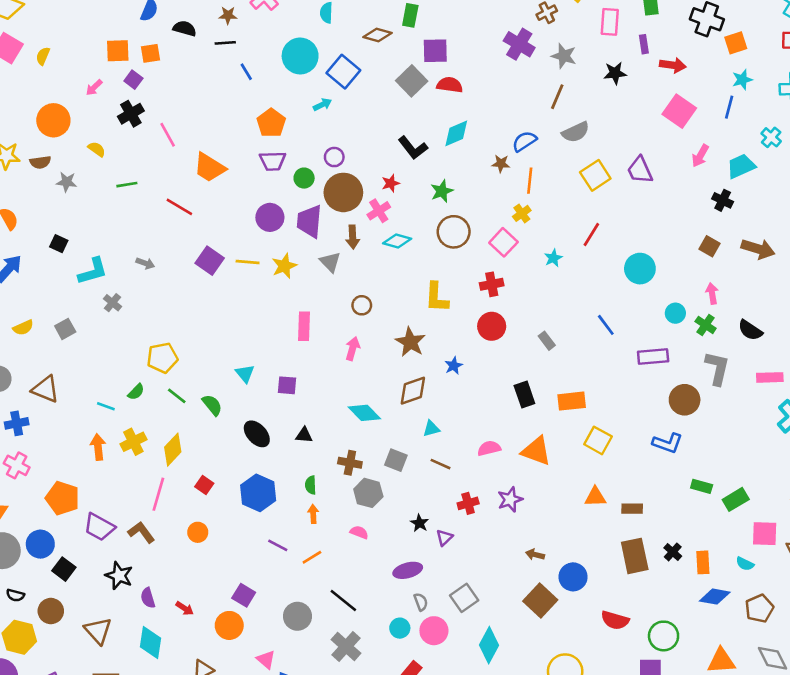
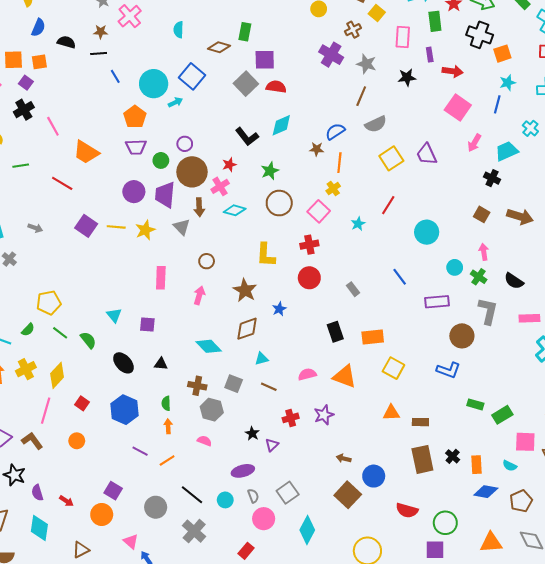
cyan circle: (300, 56) -> (154, 84), moved
cyan circle: (400, 628) -> (225, 500), moved

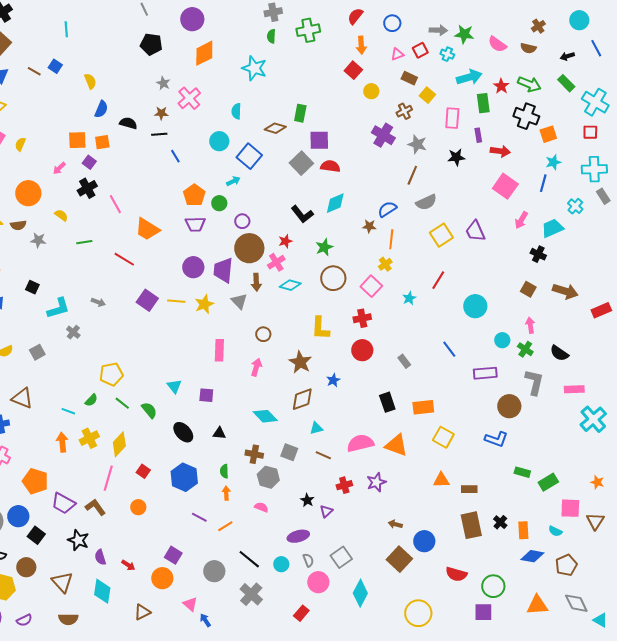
cyan circle: (154, 84) -> (219, 141), moved, size x0.7
green circle: (161, 160) -> (219, 203), moved
pink semicircle: (307, 374) -> (360, 443), size x1.5

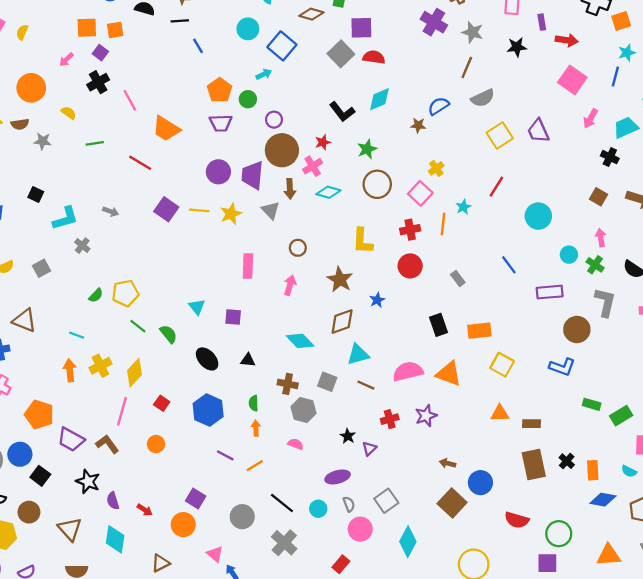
orange line: (391, 239) -> (443, 224), moved
green semicircle: (91, 400) -> (96, 295), moved
cyan triangle: (316, 428) -> (358, 354), size x1.5

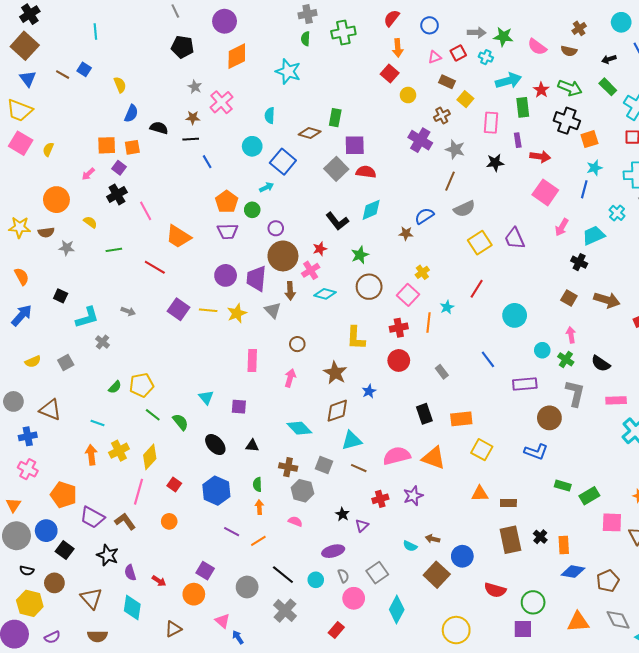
cyan semicircle: (629, 471) -> (410, 546), moved

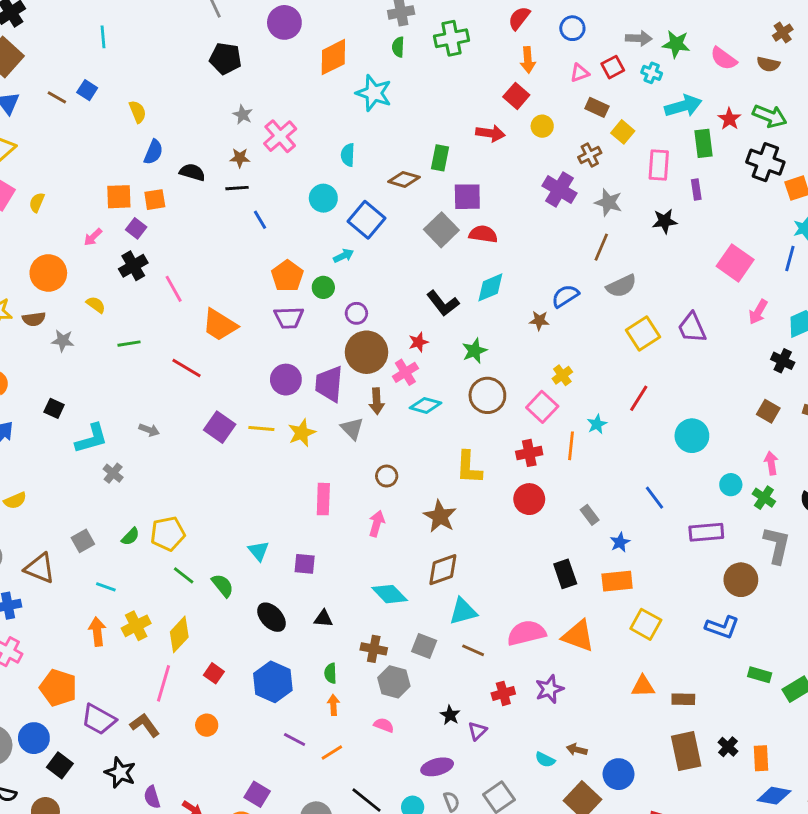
orange diamond: (237, 56) -> (333, 57), moved
red arrow: (540, 157) -> (490, 133), moved
gray square: (66, 363) -> (83, 541), moved
blue star: (369, 391) -> (620, 542), moved

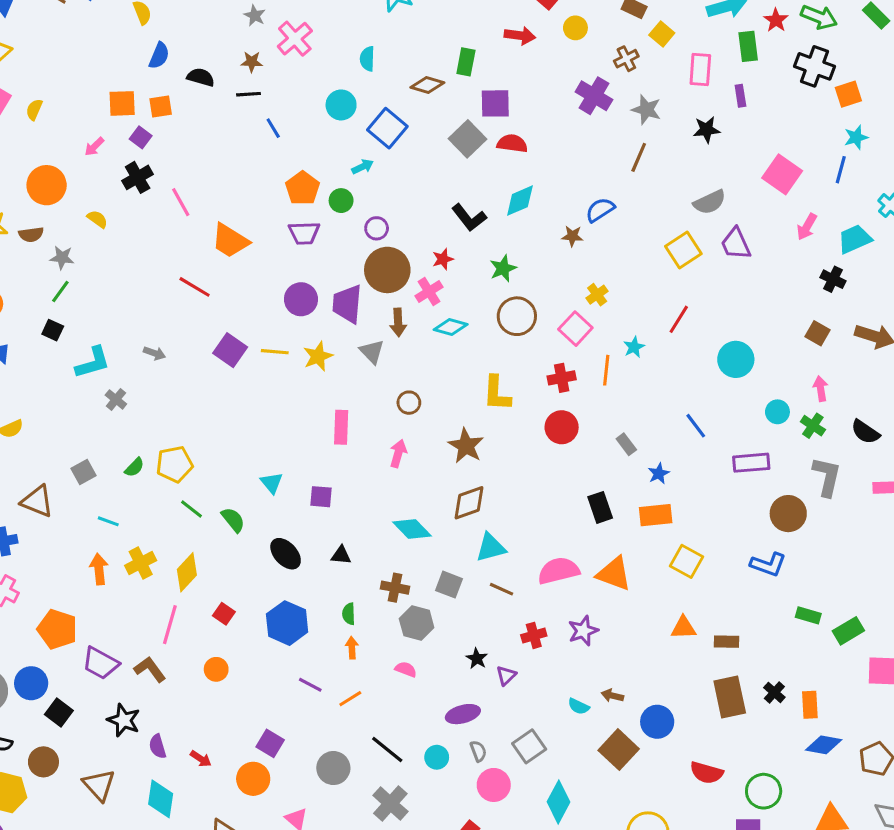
gray semicircle: (621, 286) -> (710, 202), moved
green line: (129, 344) -> (60, 292), moved, turned -45

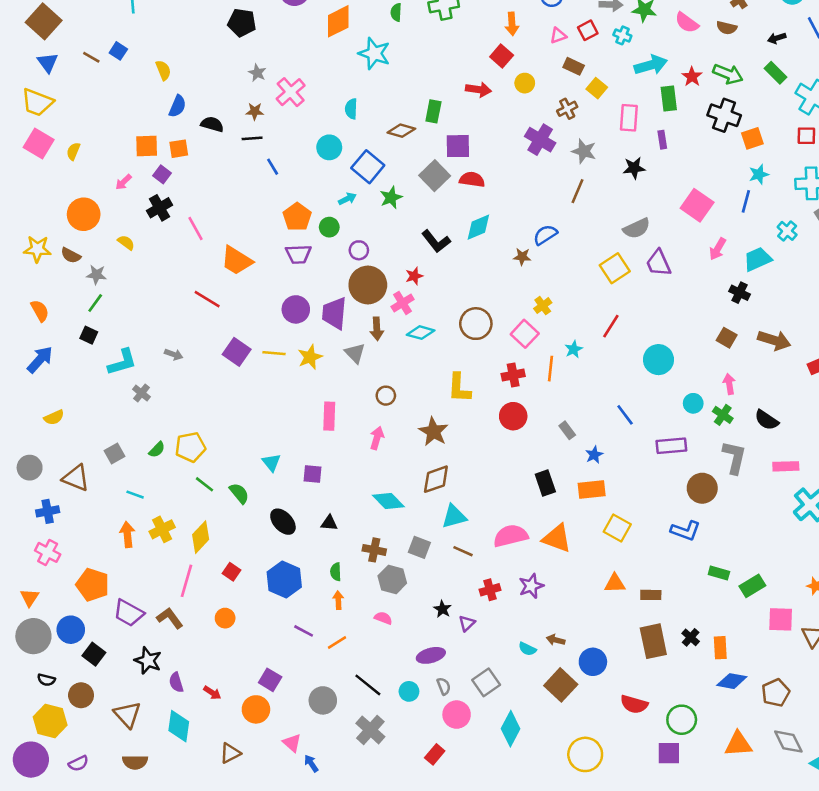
brown semicircle: (31, 234) -> (71, 255), turned 36
green star: (503, 268) -> (391, 198), moved

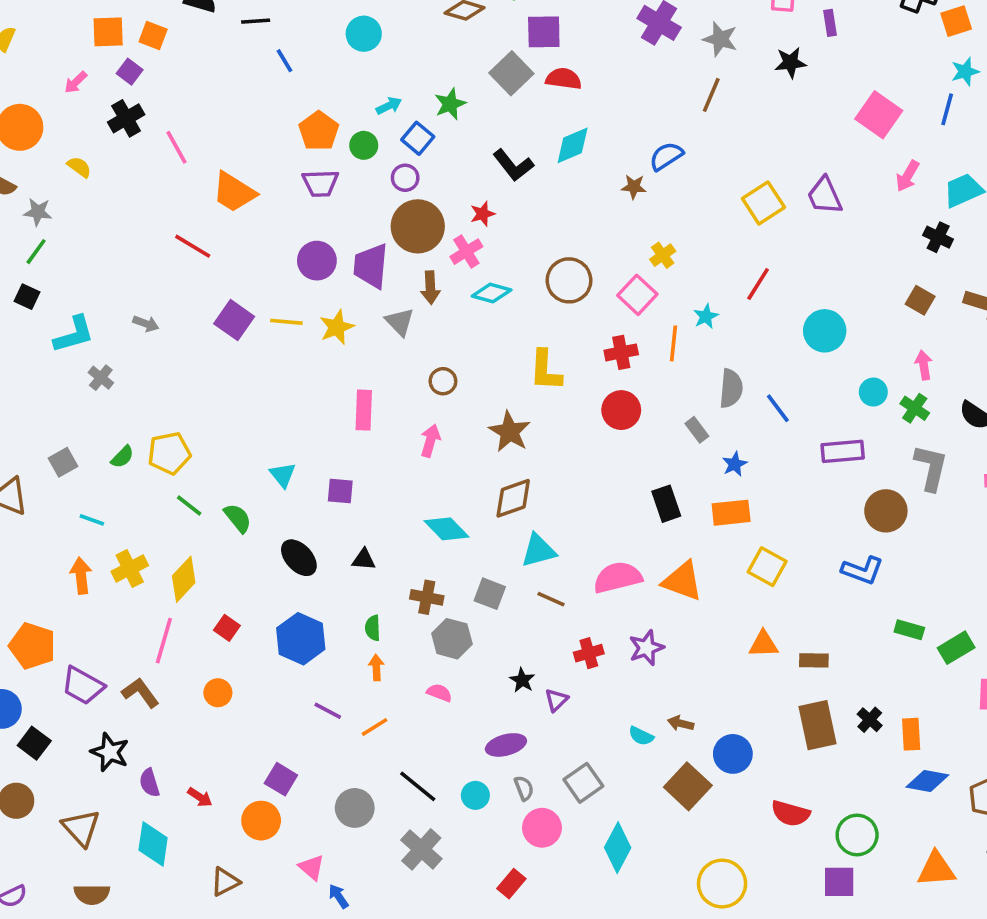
orange square: (179, 149) -> (153, 36), turned 30
blue square: (368, 167) -> (418, 138), moved, size x0.7
gray semicircle: (637, 228) -> (731, 388), moved, turned -60

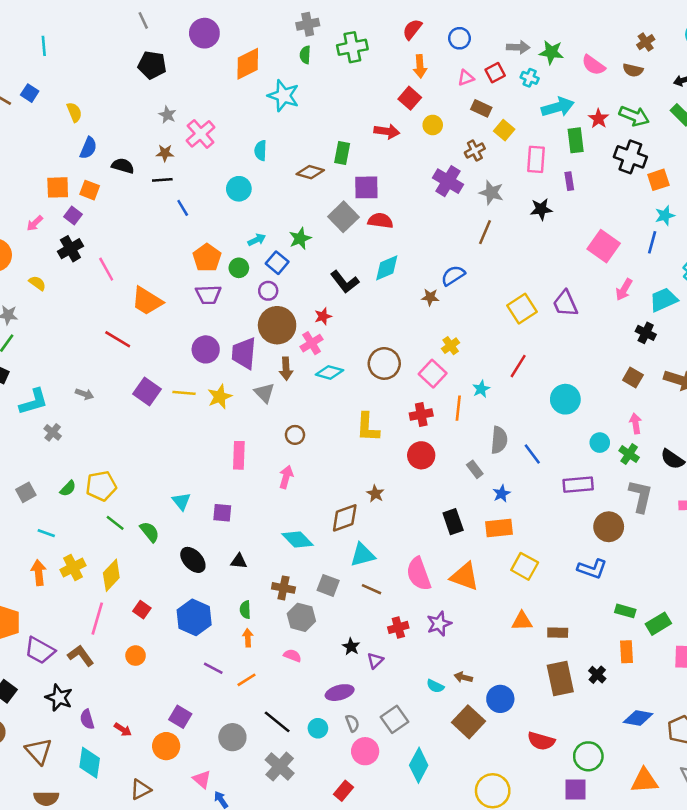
brown star: (510, 432) -> (375, 494), moved, size x0.6
pink semicircle: (618, 577) -> (419, 574), turned -96
orange rectangle: (911, 734) -> (627, 652), moved

